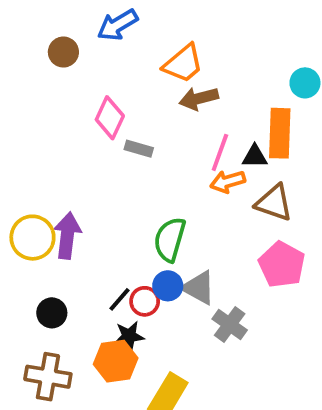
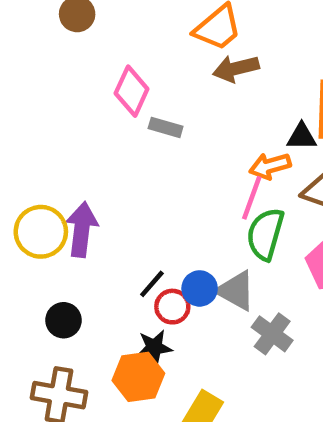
pink line: (220, 152) -> (252, 198), moved
green semicircle: (170, 239) -> (265, 234), moved
black line: (119, 299) -> (152, 284), moved

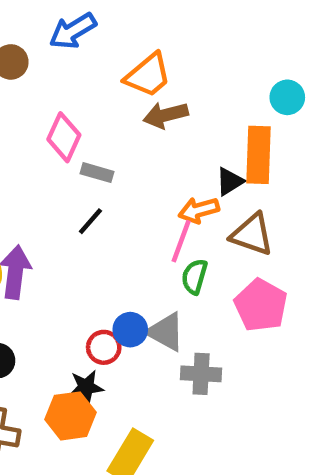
black triangle: (302, 137) -> (230, 181), turned -32
green semicircle: (265, 234) -> (194, 277), size x0.7
black line: (152, 284) -> (90, 221), moved
gray cross: (272, 334) -> (201, 374), turned -33

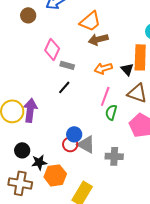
black triangle: (230, 181) -> (127, 69), turned -40
orange arrow: (199, 210) -> (103, 68), moved
blue circle: (130, 330) -> (74, 134), moved
gray triangle: (166, 332) -> (86, 144), moved
black star: (86, 387) -> (39, 162), moved

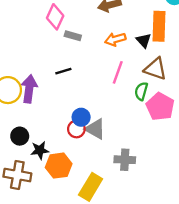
black line: (64, 87) -> (63, 71), moved, turned 32
green semicircle: (111, 112) -> (141, 91), moved
gray cross: (114, 156) -> (125, 160), moved

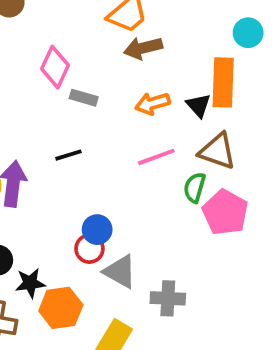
pink line: (118, 72) -> (156, 157), turned 50
gray triangle: (95, 129) -> (120, 272), moved

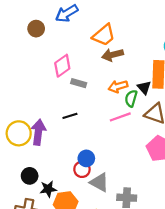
pink diamond: (55, 67) -> (62, 66), turned 30
green semicircle: (195, 188) -> (131, 98), moved

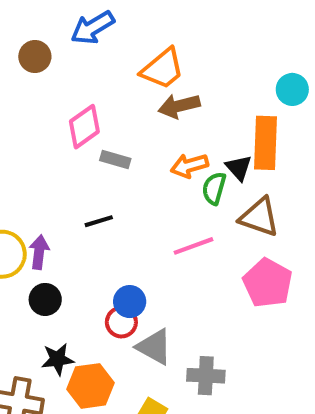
pink line: (120, 117) -> (193, 246), moved
purple arrow: (38, 132) -> (39, 252), size x0.7
black circle: (30, 176) -> (45, 299), moved

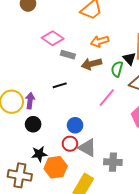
brown arrow: (179, 106) -> (91, 64), moved
pink diamond: (84, 127) -> (53, 38), turned 70
orange arrow: (189, 166) -> (100, 41), moved
pink line: (193, 246) -> (107, 98), turned -30
red circle: (121, 322) -> (70, 144), moved

